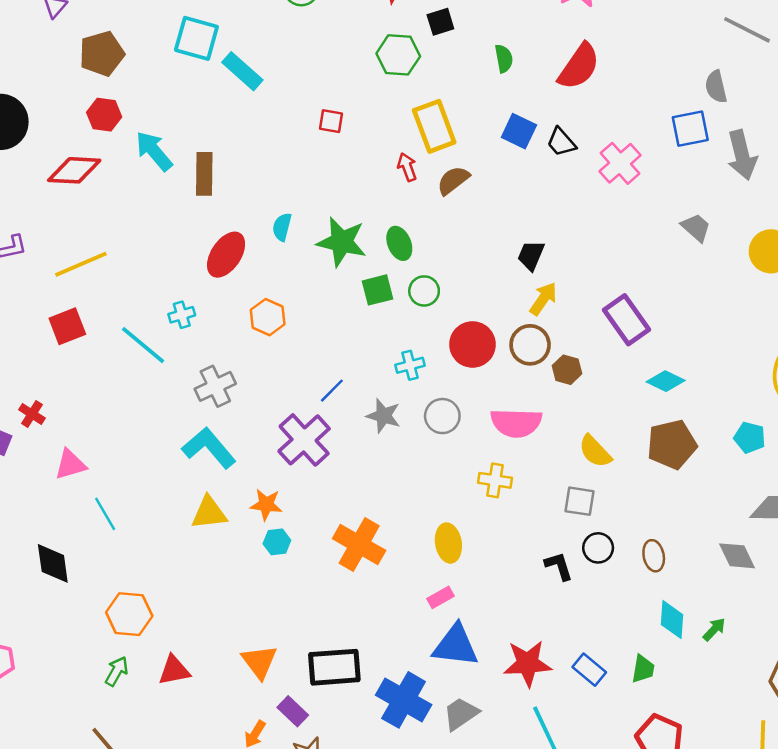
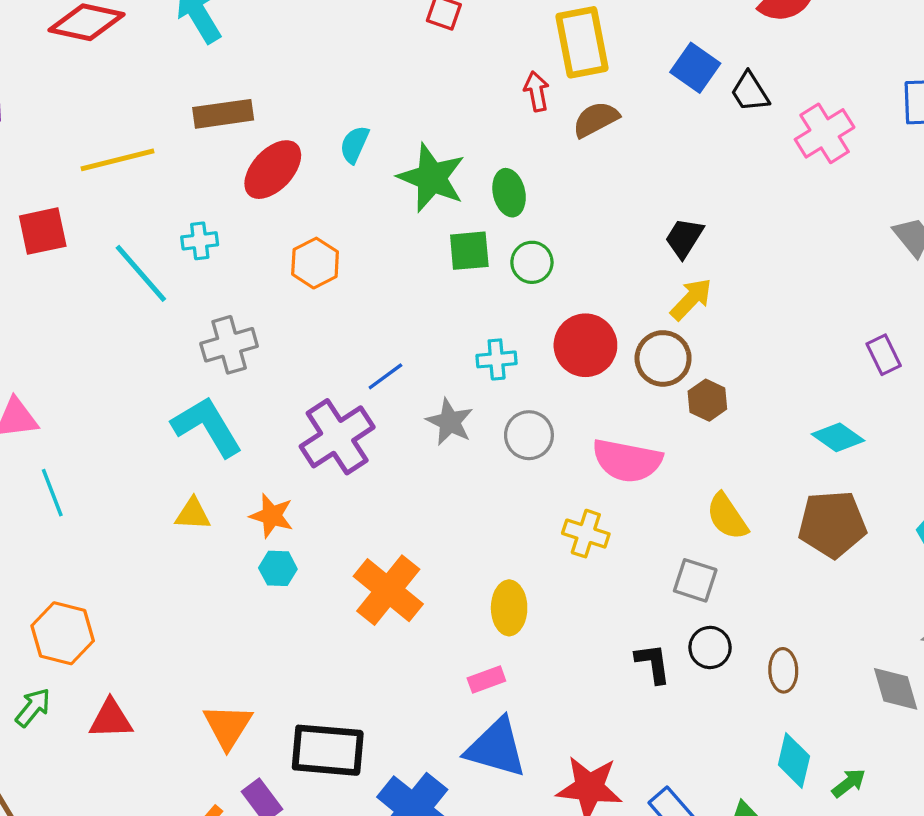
brown rectangle: (204, 174) -> (223, 114), moved, turned 72
yellow line: (81, 264) -> (117, 160), moved
purple rectangle: (627, 320) -> (884, 355), moved, size x0.6
yellow triangle: (209, 513) -> (193, 514), size x0.7

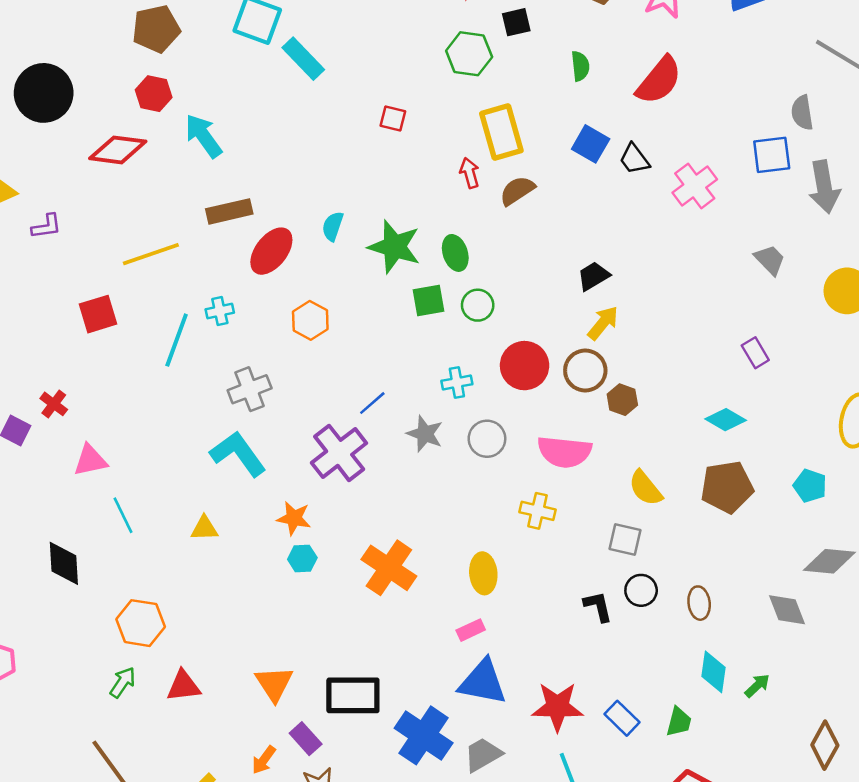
black trapezoid: (684, 238) -> (593, 276), turned 32
cyan line: (141, 273) -> (177, 340), turned 66
yellow triangle: (193, 514) -> (204, 528), moved

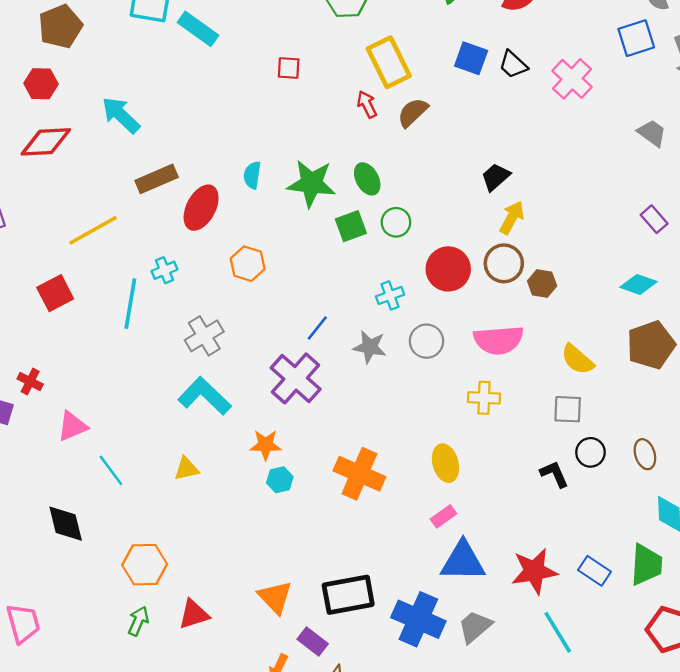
red hexagon: (154, 94) -> (41, 84), moved
green trapezoid: (679, 722) -> (646, 565), size x1.5

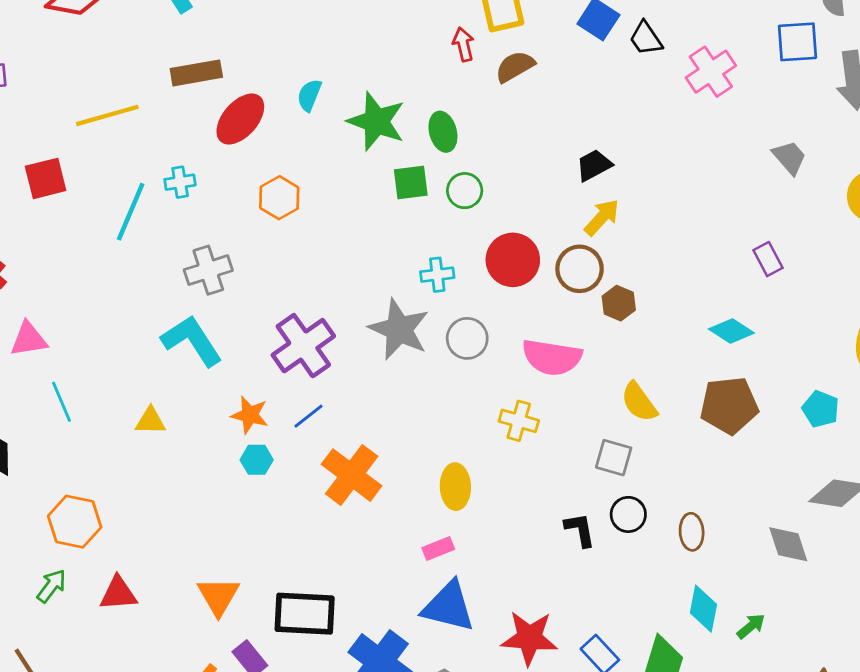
blue line: (317, 328) -> (308, 416), moved
gray star: (370, 347) -> (399, 329), size x1.5

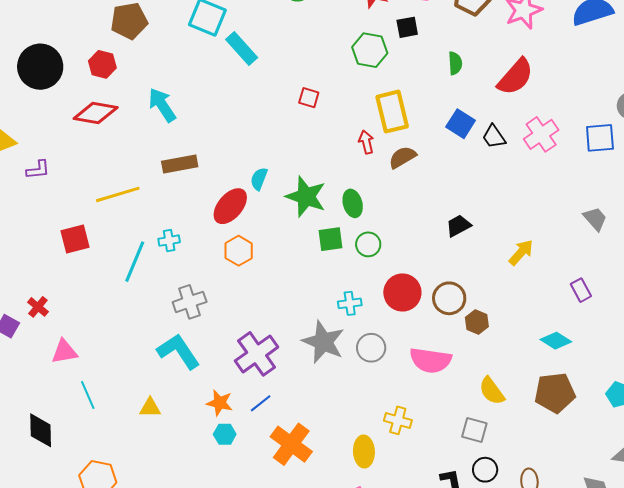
pink cross: (711, 72) -> (541, 134), moved
red ellipse: (240, 119) -> (230, 206), moved
yellow arrow: (602, 217) -> (521, 252), moved
yellow cross: (519, 421) -> (398, 420), moved

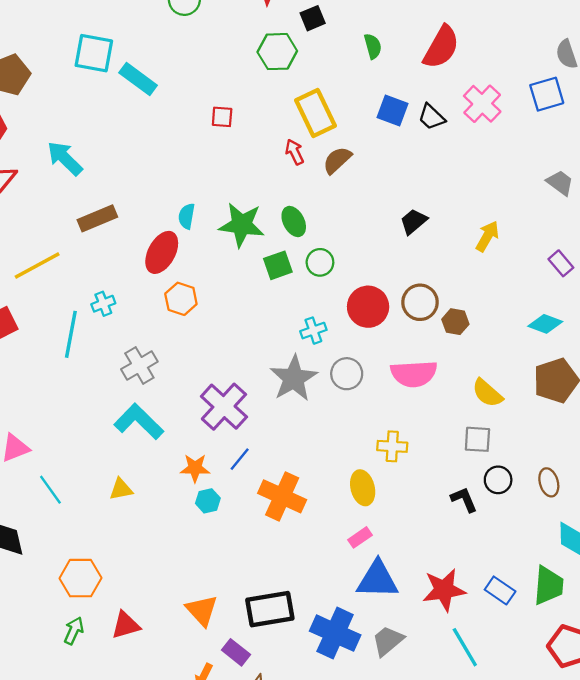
gray star: (323, 342) -> (294, 378), turned 30

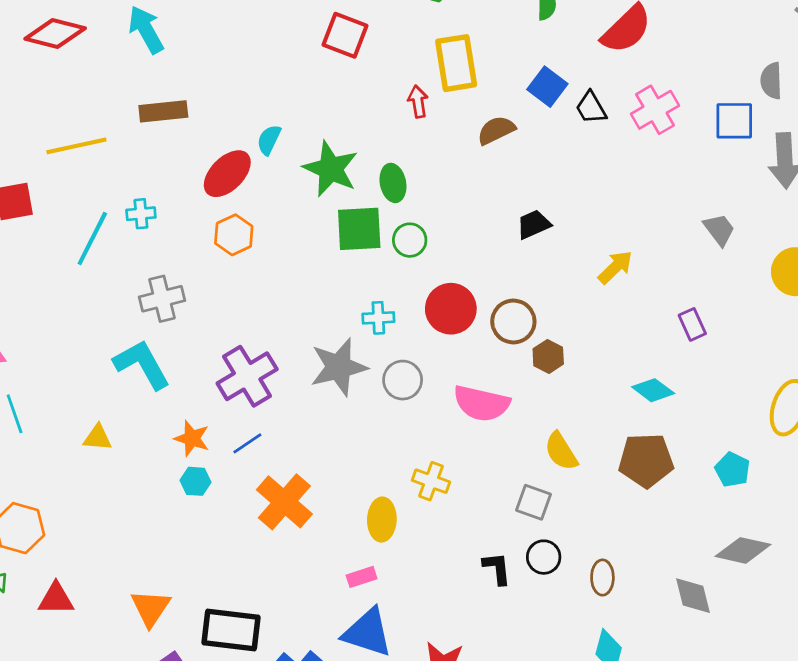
red square: (222, 117) -> (345, 35), size x1.6
brown semicircle: (337, 160) -> (496, 130), moved
green square: (278, 265) -> (359, 229), size x1.4

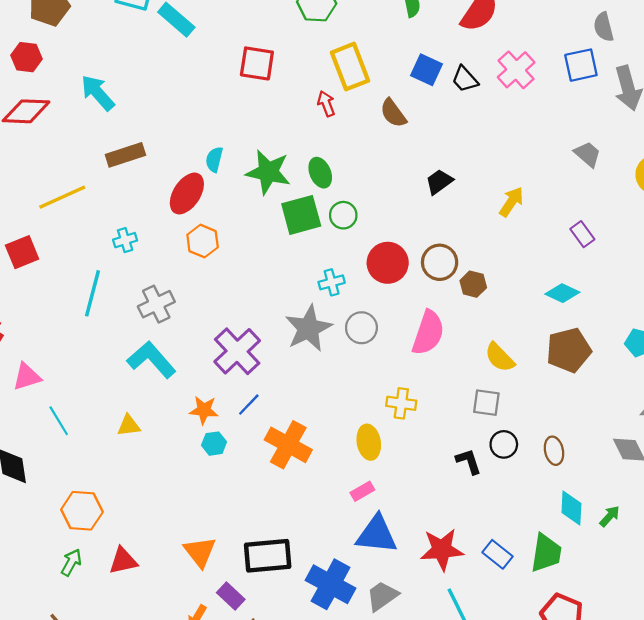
brown semicircle: (496, 130) -> (393, 113), turned -88
cyan line: (92, 238) -> (92, 293), moved
pink semicircle: (481, 403) -> (428, 333), turned -72

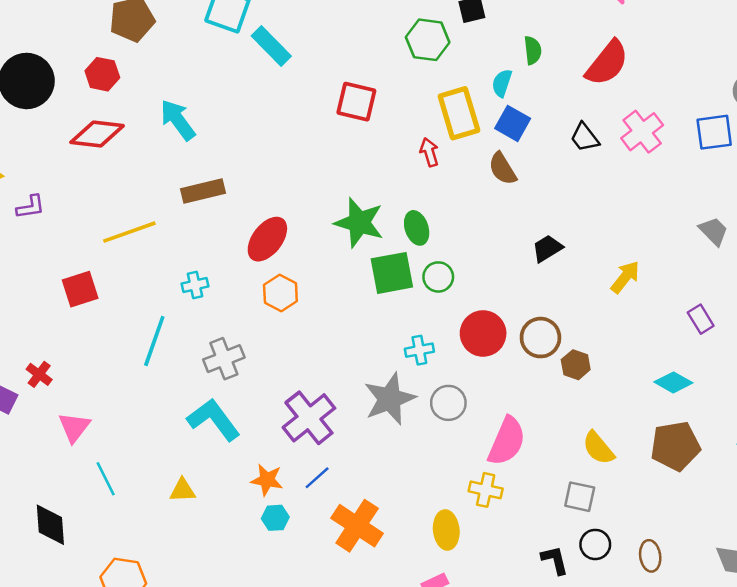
blue square: (427, 70) -> (513, 123), moved
cyan semicircle: (214, 159) -> (502, 83), moved
pink semicircle: (428, 333) -> (507, 441), moved
pink triangle: (27, 377) -> (74, 427), turned -40

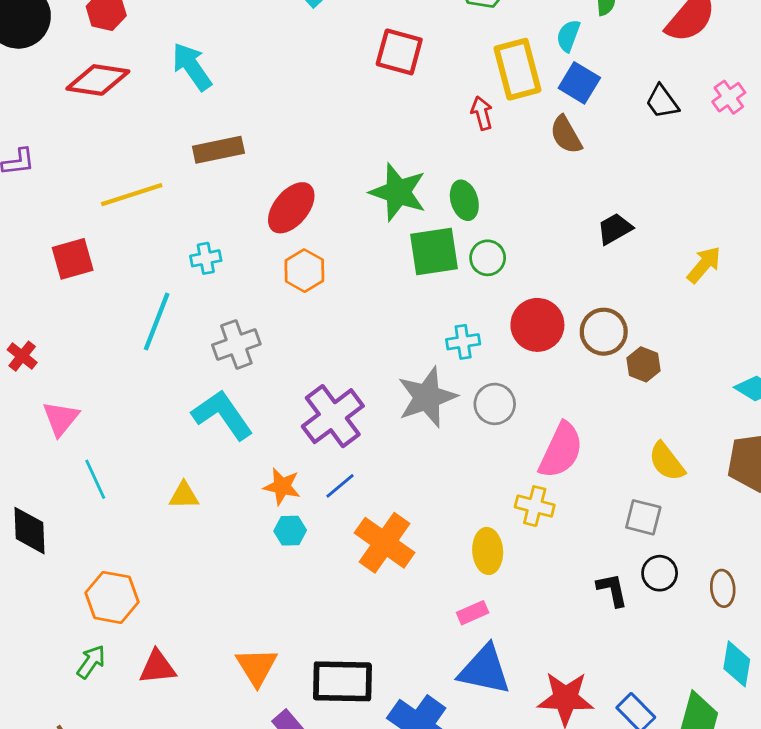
pink cross: (642, 132) -> (729, 97), size x0.7

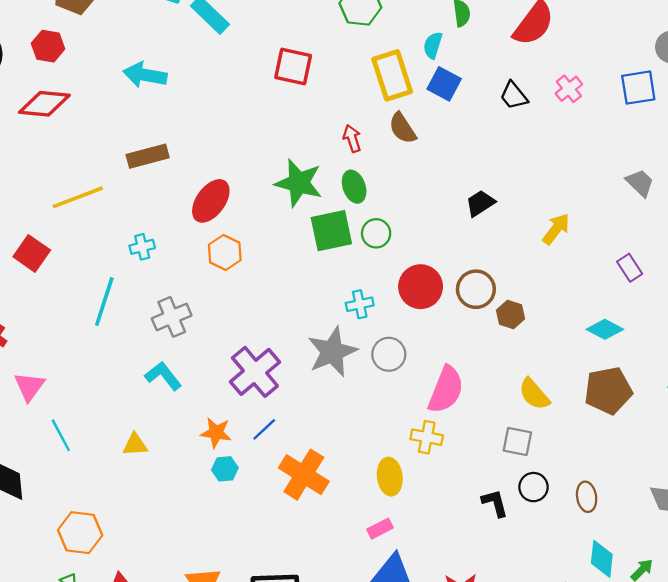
cyan arrow: (192, 67) -> (145, 75), moved, turned -42
red arrow: (482, 113) -> (352, 138), moved
brown semicircle: (566, 135) -> (402, 128), moved
red square: (73, 259) -> (32, 253), turned -36
cyan L-shape: (222, 415) -> (163, 376), size x0.7

